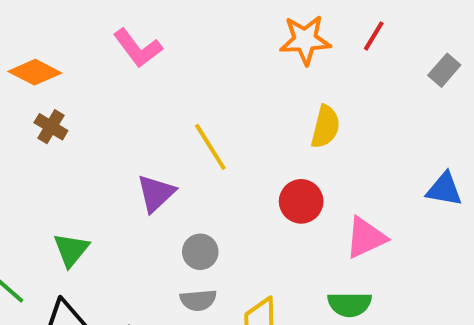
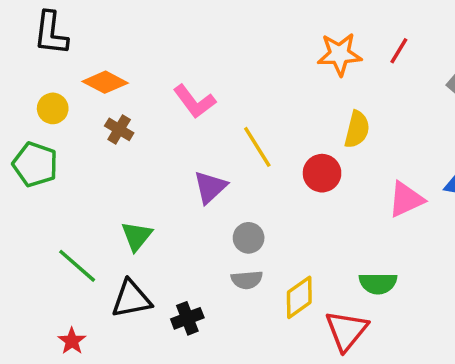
pink L-shape: (138, 48) -> (194, 101), moved
red circle: (301, 201) -> (322, 173), moved
pink triangle: (366, 238) -> (406, 199), moved

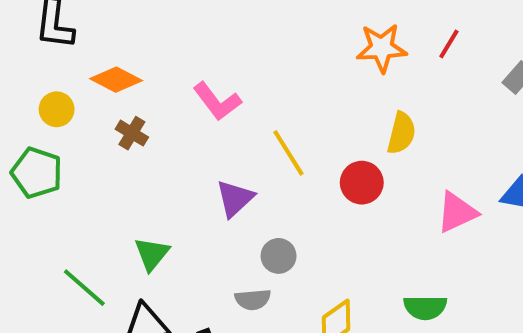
gray semicircle: (247, 280) -> (253, 300), moved

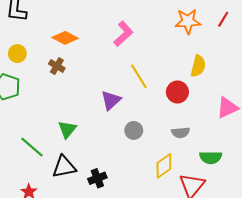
orange diamond: (116, 80) -> (65, 38), moved
pink L-shape: (217, 101) -> (123, 34), moved, turned -95
gray semicircle: (253, 300) -> (181, 133), moved

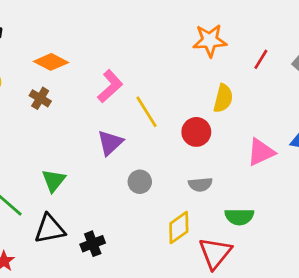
red line: (223, 19) -> (261, 59), moved
pink L-shape: (123, 34) -> (110, 86), moved

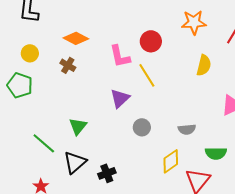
pink L-shape: (110, 86) -> (120, 56), turned 120
red circle: (196, 132) -> (151, 41), moved
black triangle: (50, 229) -> (75, 162), turned -30

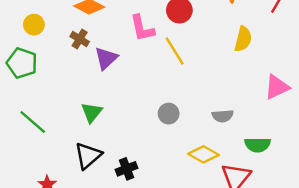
purple triangle: (120, 98) -> (106, 58), moved
green line: (44, 143) -> (33, 122), moved
yellow diamond: (171, 161) -> (203, 154), turned 65

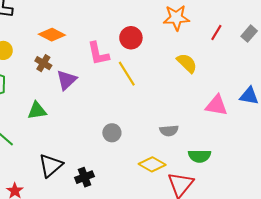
yellow semicircle: (243, 39) -> (187, 63), turned -60
pink triangle: (277, 87) -> (216, 105), turned 35
green triangle: (92, 112) -> (37, 111), moved, turned 42
gray circle: (169, 114) -> (112, 133), moved

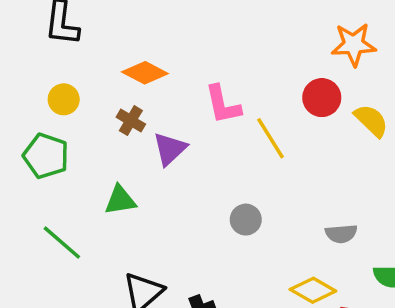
red circle: (131, 38) -> (322, 98), moved
gray circle: (112, 133) -> (246, 220), moved

